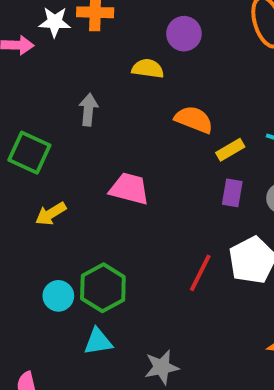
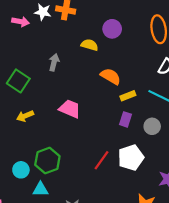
cyan circle: (58, 296) -> (21, 170), moved

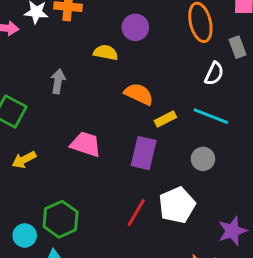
purple rectangle: (125, 119) -> (144, 153), moved, size x1.5

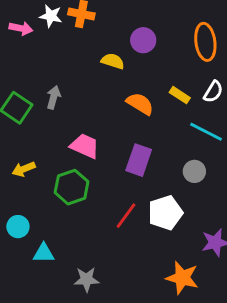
gray arrow: (58, 81) -> (54, 97), moved
yellow rectangle: (165, 119) -> (180, 95), moved, turned 54
yellow arrow: (24, 160) -> (24, 169), moved
green hexagon: (61, 219) -> (72, 187), moved

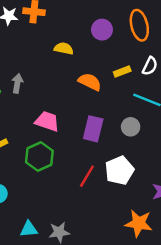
purple circle: (143, 40) -> (102, 30), moved
yellow rectangle: (180, 95) -> (122, 71), turned -49
gray circle: (194, 171) -> (131, 127), moved
cyan triangle: (44, 253) -> (29, 229), moved

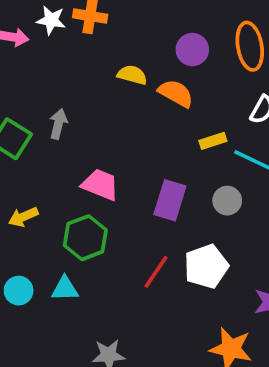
yellow rectangle: (122, 71) -> (213, 141), moved
orange semicircle: (90, 82) -> (176, 93), moved
cyan triangle: (29, 229) -> (65, 289), moved

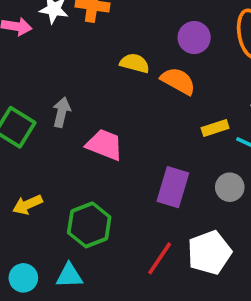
pink trapezoid: (100, 185) -> (105, 145), moved

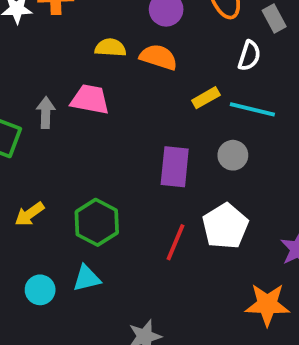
pink trapezoid: (105, 145) -> (90, 99), moved

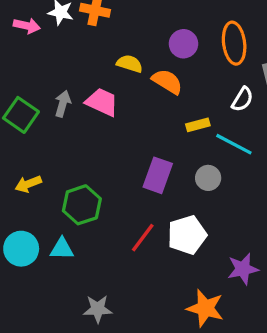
cyan circle: (40, 290) -> (21, 249), size x1.4

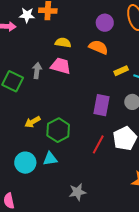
yellow semicircle: (130, 64) -> (63, 43), moved
yellow arrow: (28, 184) -> (32, 122), moved

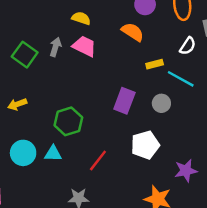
yellow semicircle: (63, 43) -> (81, 18), moved
yellow arrow: (32, 122) -> (17, 104), moved
red line: (98, 144) -> (98, 160), moved

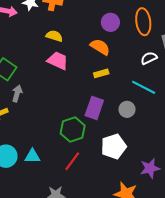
white semicircle: (188, 46) -> (149, 58), turned -147
gray arrow: (55, 47) -> (17, 93), moved
yellow rectangle: (155, 64) -> (101, 73), moved
green hexagon: (68, 121) -> (73, 130), moved

